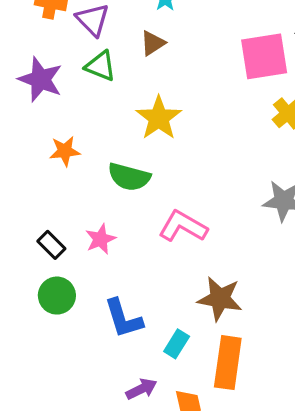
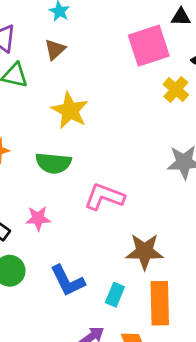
pink star: (101, 239) -> (38, 218), turned 30

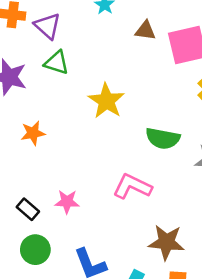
brown triangle: (55, 50) -> (145, 31), moved, turned 45
green semicircle: (53, 163) -> (163, 138), moved

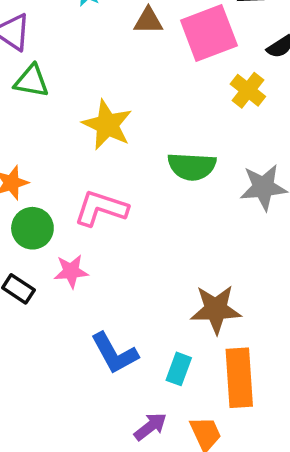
pink L-shape: (132, 186) -> (101, 208), moved
green circle: (35, 250) -> (32, 228), moved

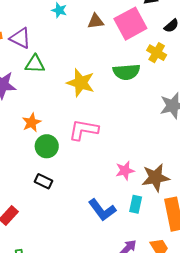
green semicircle: (192, 166) -> (126, 72), moved
pink star: (71, 271) -> (125, 171), moved
cyan rectangle: (179, 369) -> (136, 204), moved

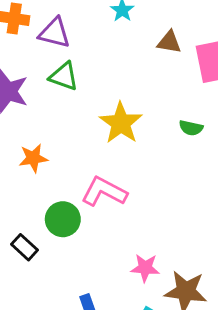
purple triangle: (20, 38) -> (55, 33), turned -30
green semicircle: (126, 72) -> (191, 128), size x0.6
green circle: (47, 146) -> (63, 219), moved

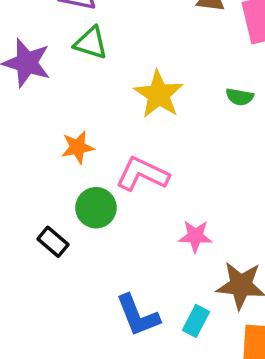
orange star: (33, 158) -> (78, 147), moved
pink star: (145, 268) -> (195, 236), moved

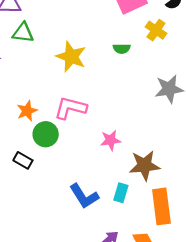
orange star: (78, 147) -> (27, 111), moved

